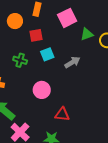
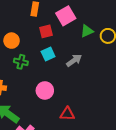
orange circle: (15, 21) -> (12, 41), moved
red square: (36, 35) -> (46, 31), moved

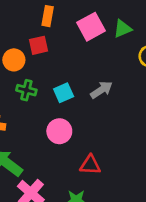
red square: (46, 31) -> (39, 45), moved
green triangle: (87, 31) -> (123, 29), moved
cyan square: (48, 54) -> (64, 93), moved

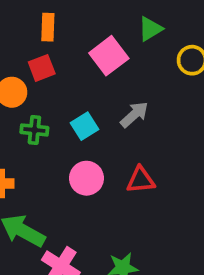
pink square: (91, 27) -> (109, 56), moved
red triangle: (90, 165) -> (141, 180), moved

